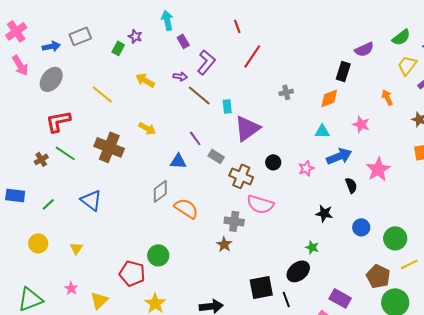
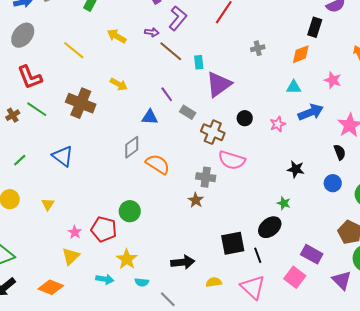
red L-shape: (58, 121) -> (30, 77), turned -100
black semicircle: (351, 185) -> (340, 152), moved
pink star: (71, 288) -> (75, 232), moved

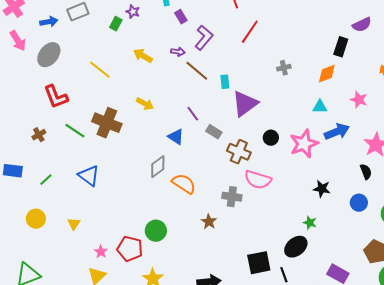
green line: (37, 109) -> (75, 131), moved
blue triangle: (150, 117) -> (176, 137), turned 30
pink star: (278, 124) -> (304, 144), size x1.8
brown star: (196, 200) -> (209, 222), moved

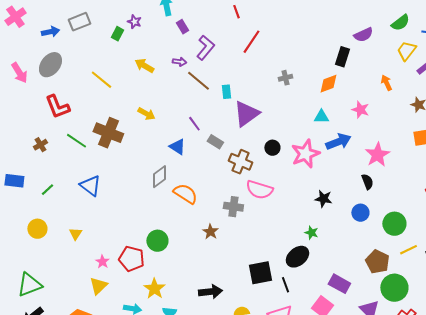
pink arrow: (18, 41) -> (19, 73), moved

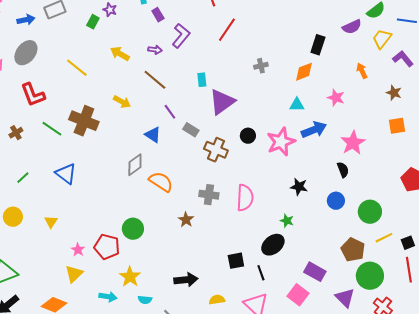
purple semicircle: (363, 35) -> (352, 27), moved
brown line: (198, 81) -> (155, 80), moved
pink semicircle: (259, 190) -> (245, 198), moved, turned -104
black square: (260, 273) -> (236, 261), size x0.7

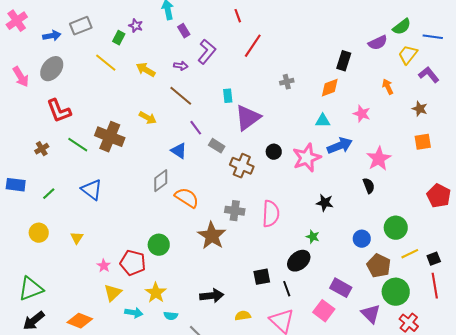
yellow line: (77, 68) -> (106, 63), moved
blue circle: (336, 201) -> (362, 239), moved
brown star: (186, 220) -> (212, 236), size x1.8
yellow triangle: (74, 274) -> (113, 293), moved

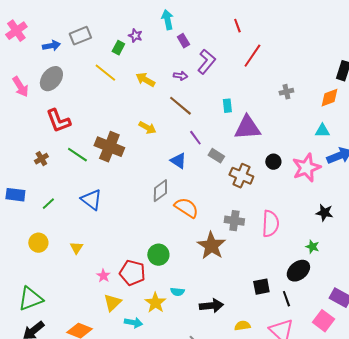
purple triangle: (248, 118) -> (247, 128), turned 32
cyan semicircle: (171, 316) -> (177, 292), moved

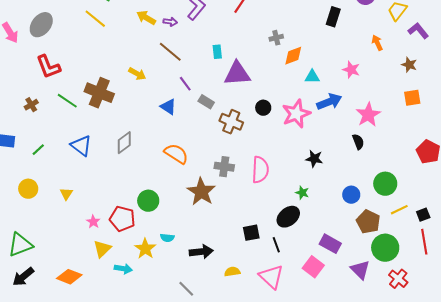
yellow arrow: (145, 80) -> (146, 18), moved
orange diamond: (329, 98) -> (293, 56), moved
gray diamond: (160, 191) -> (124, 143), moved

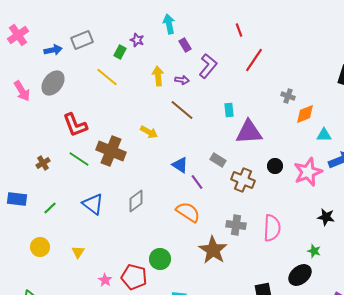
yellow arrow: (146, 18) -> (158, 76), turned 54
gray cross: (276, 38) -> (288, 96), turned 32
red L-shape: (48, 67) -> (75, 125), moved
purple line: (185, 84) -> (197, 182), moved

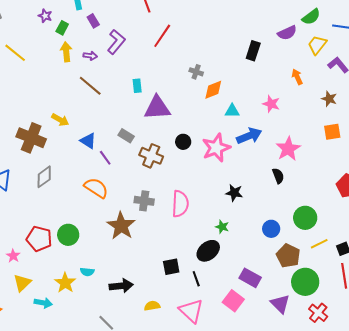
green rectangle: (120, 52) -> (62, 28), moved
yellow arrow: (149, 132) -> (60, 120), moved
brown cross: (111, 151) -> (31, 138), moved
red pentagon: (134, 277) -> (39, 239), moved

